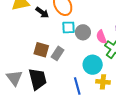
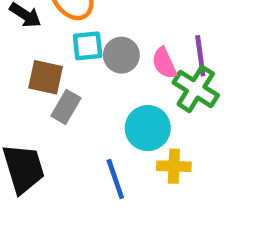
brown square: (41, 50) -> (46, 77), moved

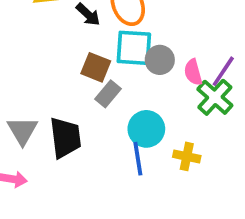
cyan square: (88, 46) -> (134, 48), size x1.5
purple line: (200, 56) -> (223, 71), turned 32
cyan circle: (148, 128) -> (146, 129), moved

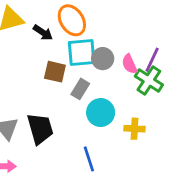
gray rectangle: (108, 94) -> (80, 89), moved
blue line: (138, 159) -> (89, 159), moved

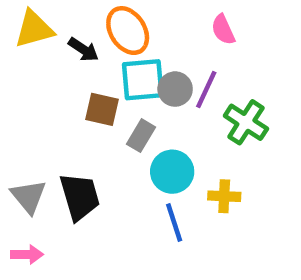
purple line: (152, 60) -> (206, 90), moved
pink semicircle: (129, 64) -> (223, 30), moved
blue line: (89, 159) -> (174, 223), moved

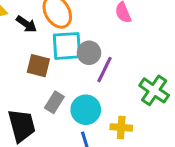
purple line: (206, 90) -> (105, 70), moved
green cross: (246, 122) -> (154, 90), moved
gray rectangle: (141, 136) -> (54, 102), moved

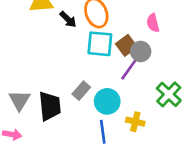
gray circle: (89, 53) -> (141, 51), moved
brown square: (38, 66) -> (126, 45), moved, turned 30

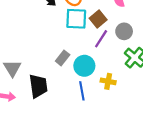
gray circle: (141, 51) -> (124, 31), moved
black trapezoid: (50, 106) -> (38, 86), moved

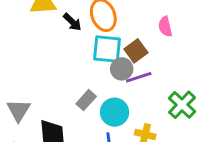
gray circle: (124, 31) -> (122, 69), moved
purple line: (101, 39) -> (139, 77), turned 36

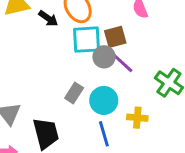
brown square: (136, 51) -> (115, 37), turned 30
purple line: (139, 77) -> (122, 62), turned 70

